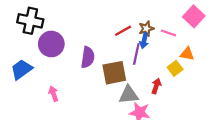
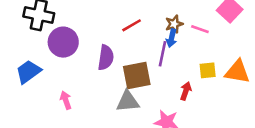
red line: (123, 31) -> (132, 25), moved
orange triangle: (187, 54) -> (237, 72), moved, size x1.5
yellow square: (175, 68) -> (208, 70), turned 32
gray triangle: (129, 95) -> (128, 101), moved

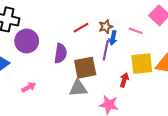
brown star: (174, 24) -> (106, 27), moved
yellow square: (208, 70) -> (142, 64), size x1.6
pink arrow: (66, 100) -> (29, 87), turned 80

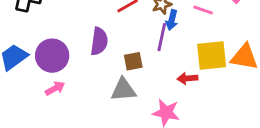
purple circle: (27, 41) -> (52, 56), moved
brown square: (85, 68) -> (133, 61), size x0.6
red arrow: (124, 80) -> (187, 78), turned -112

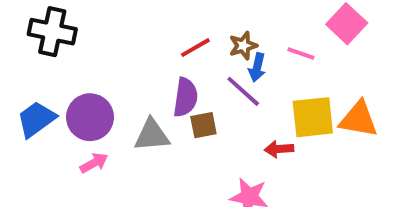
purple line: (162, 37) -> (243, 91), turned -60
purple semicircle: (99, 41) -> (186, 97), moved
gray triangle: (123, 90) -> (152, 135), moved

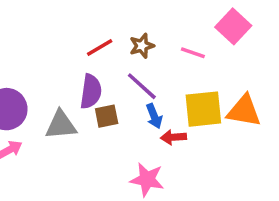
blue arrow: (257, 67) -> (154, 116), moved, turned -35

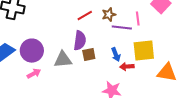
pink line: (193, 53) -> (138, 19), turned 64
purple line: (142, 86) -> (122, 28), moved, turned -36
orange triangle: (244, 111) -> (167, 73), moved

